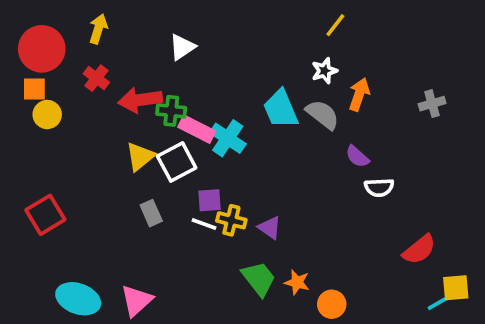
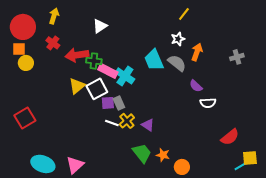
purple square: (210, 200) -> (108, 103), moved
gray rectangle: (151, 213) -> (119, 103), moved
yellow cross: (231, 220) -> (127, 121), turned 35

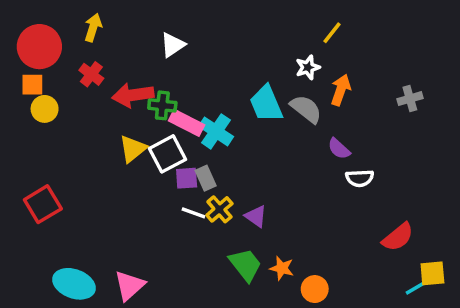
yellow line: (184, 14) -> (332, 33), moved

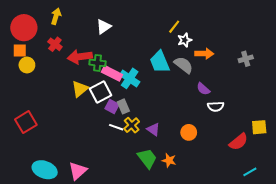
yellow line: (332, 33) -> (174, 27), moved
orange arrow: (341, 90) -> (204, 54), turned 72
purple square: (187, 178) -> (112, 106), turned 32
yellow square: (432, 273) -> (259, 127), moved
orange circle: (315, 289) -> (189, 132), moved

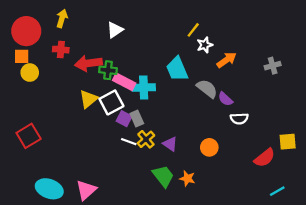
red cross: (55, 44) -> (61, 50), turned -32
orange arrow: (204, 54) -> (227, 60), turned -36
gray semicircle: (184, 65) -> (207, 89), moved
cyan cross: (130, 78) -> (144, 87), turned -36

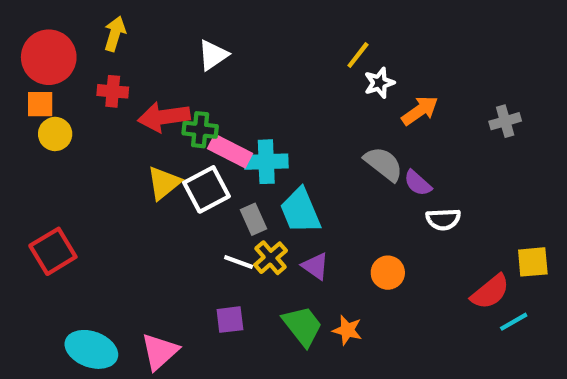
cyan trapezoid: (177, 69) -> (300, 211), moved
purple square: (124, 119) -> (230, 320), moved, turned -35
cyan line: (277, 191) -> (514, 322), moved

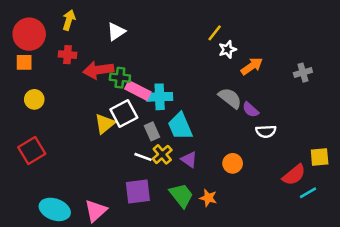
white triangle: (213, 55) -> (116, 32), moved
yellow circle: (55, 134) -> (34, 99), moved
yellow triangle: (164, 183) -> (105, 124), moved
purple square: (230, 320) -> (138, 192), size x1.5

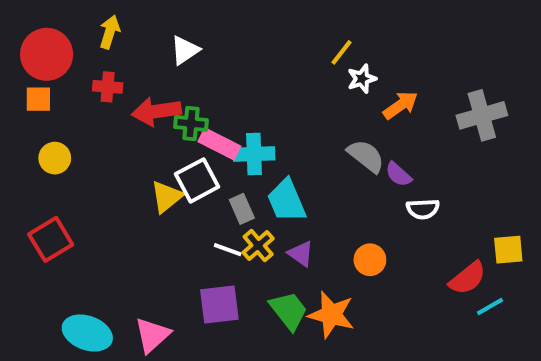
gray cross: (303, 73) -> (482, 115), size x1.6
orange star: (208, 198) -> (331, 315), size x1.6

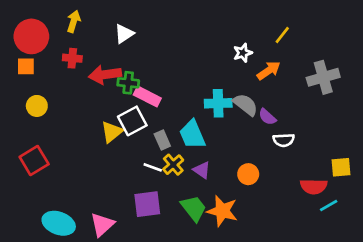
yellow line: (341, 52) -> (282, 35), moved
cyan cross: (254, 154) -> (218, 103), moved
red semicircle: (468, 278) -> (314, 186), turned 40

